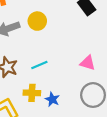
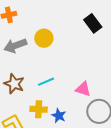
pink triangle: (88, 63) -> (83, 89), moved

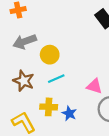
yellow circle: (44, 38) -> (50, 55), moved

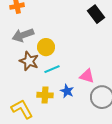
brown star: (24, 81) -> (29, 61), moved
blue star: (69, 113) -> (67, 91), moved

